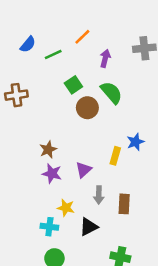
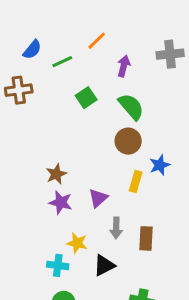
brown cross: (16, 95) -> (19, 90), moved
brown circle: (87, 108) -> (128, 141), moved

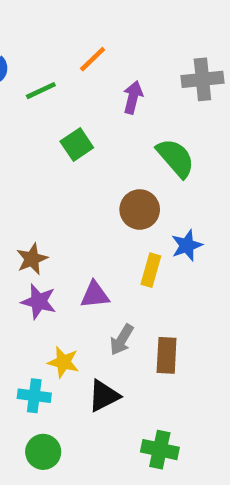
green semicircle: (131, 107) -> (176, 158), moved
purple triangle: (98, 198) -> (95, 295), turned 36
gray arrow: (116, 228) -> (122, 340), turned 30

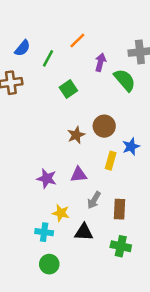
green line: (41, 91) -> (48, 58), turned -36
green semicircle: (176, 158) -> (125, 80), moved
brown star: (32, 259) -> (76, 135), moved
black triangle: (104, 396) -> (84, 232), turned 30
green cross: (160, 450) -> (121, 246), moved

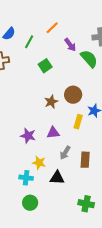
purple arrow: (100, 62) -> (70, 45), turned 128
green cross: (121, 246) -> (86, 204), moved

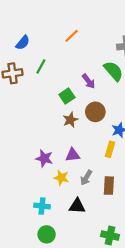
green line: (29, 42) -> (41, 66), moved
purple arrow: (70, 45) -> (89, 81), moved
green square: (45, 66) -> (67, 96), moved
yellow rectangle: (78, 122) -> (110, 149), moved
yellow star: (39, 163) -> (61, 178), moved

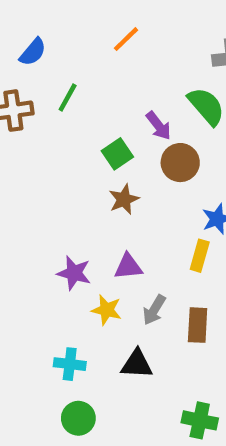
brown circle: (95, 112) -> (180, 163), moved

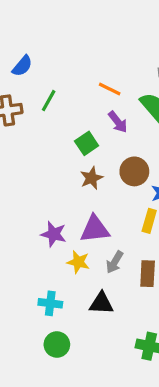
orange line: (126, 39) -> (110, 89), moved, turned 70
brown circle: (180, 163) -> (134, 171), moved
purple triangle: (128, 267) -> (95, 229), size x1.4

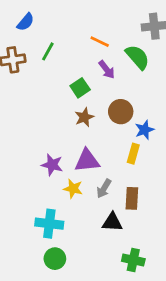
cyan cross: (50, 303) -> (49, 224), size x1.4
black triangle: (101, 303) -> (112, 222), moved

